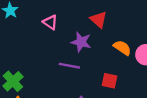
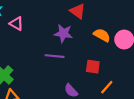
pink triangle: (50, 22) -> (16, 24), moved

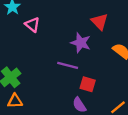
red square: (93, 67) -> (88, 84), moved

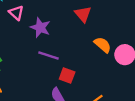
purple star: (81, 43) -> (40, 28), moved

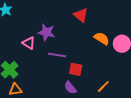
pink triangle: (16, 13) -> (29, 43), moved

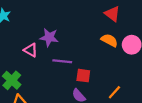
red triangle: (81, 15) -> (112, 14), moved

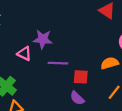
orange semicircle: (109, 40) -> (110, 63), moved, turned -42

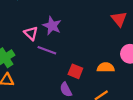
purple line: (58, 63) -> (47, 50), moved

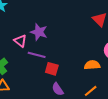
red square: (75, 71) -> (52, 69), moved

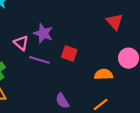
red square: (52, 69) -> (69, 53), moved

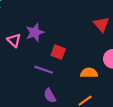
purple star: (43, 33) -> (35, 32), turned 30
purple line: (39, 60) -> (44, 70), moved

